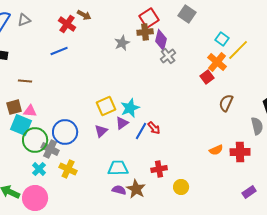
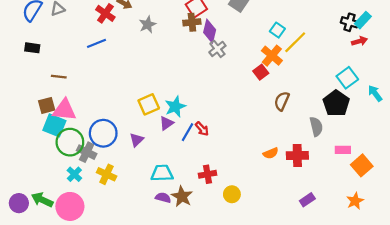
gray star: (122, 43) -> (148, 24), moved
pink triangle: (30, 111) -> (64, 110), size x1.6
purple triangle: (101, 131) -> (136, 140), moved

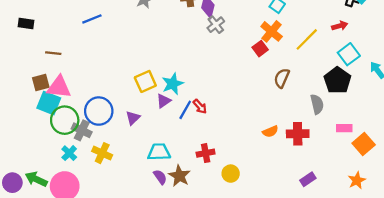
red arrow: (359, 41) -> (340, 26), moved
yellow line: (295, 42) -> (307, 39), moved
purple semicircle: (163, 198) -> (160, 177), turned 40

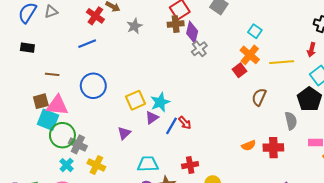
red arrow: (340, 26) -> (311, 50), turned 120
yellow line: (307, 39) -> (282, 62), turned 40
blue circle: (99, 111) -> (93, 86), moved

